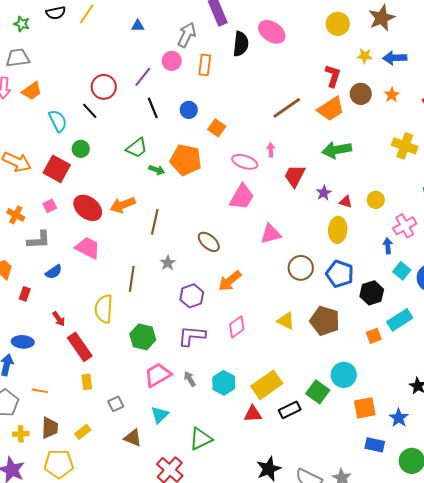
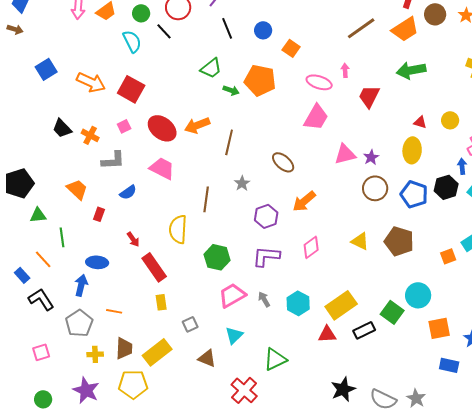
green circle: (81, 149) -> (141, 13), moved
purple star: (324, 193) -> (371, 157), moved
black hexagon: (372, 293) -> (446, 187), moved
yellow rectangle: (83, 432) -> (157, 352), size x1.8

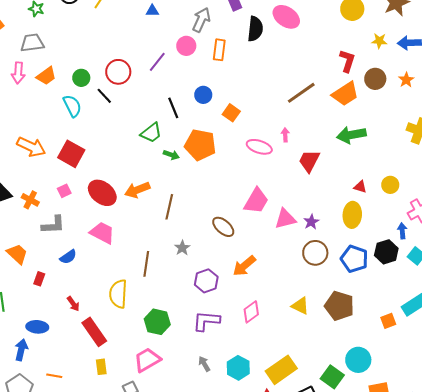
black line: (227, 28) -> (173, 108), moved
pink trapezoid: (316, 117) -> (256, 201), moved
pink trapezoid: (232, 295) -> (147, 360), moved

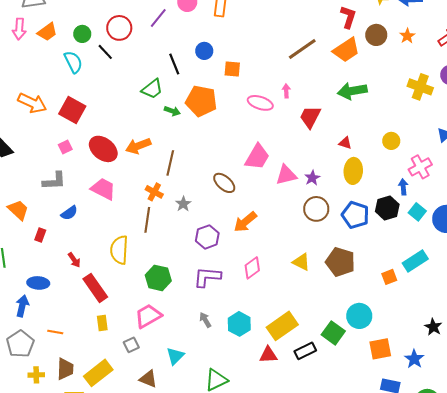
orange square: (231, 113) -> (232, 69), turned -30
red triangle: (360, 187) -> (345, 143), moved
orange cross: (30, 200) -> (154, 192), moved

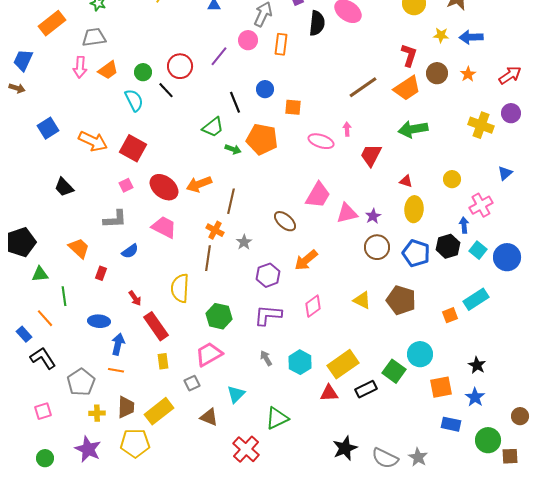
blue arrow: (22, 306) -> (118, 344), moved
black star: (433, 327) -> (477, 365), moved

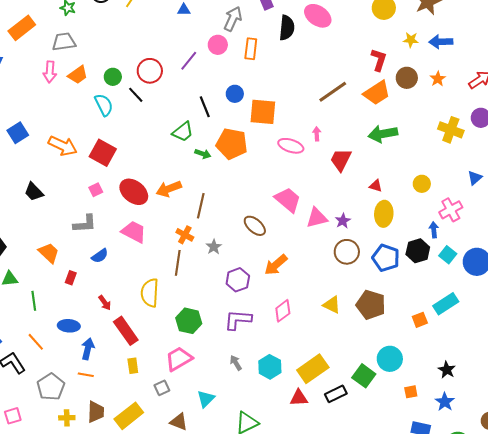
orange square: (293, 107) -> (263, 112), size x1.6
pink trapezoid: (318, 195) -> (288, 200), turned -80
orange line: (45, 318) -> (36, 342), moved
orange square: (441, 387) -> (411, 392), size x0.6

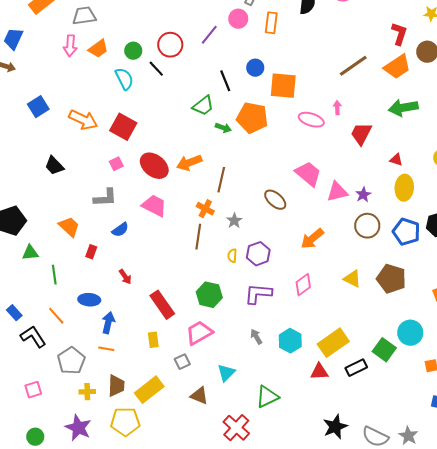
orange arrow: (276, 265) -> (312, 239), moved
yellow semicircle: (150, 293) -> (232, 256), moved, size x0.5
red rectangle: (126, 331) -> (162, 305), moved

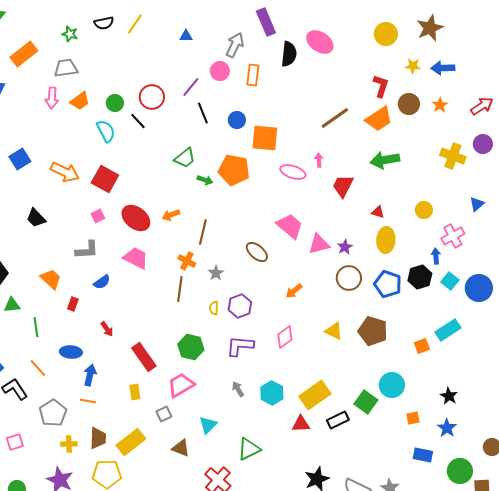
black line: (225, 81) -> (203, 113), moved
orange arrow: (189, 163) -> (171, 215), size x0.7
orange arrow: (312, 239) -> (294, 291), size x0.7

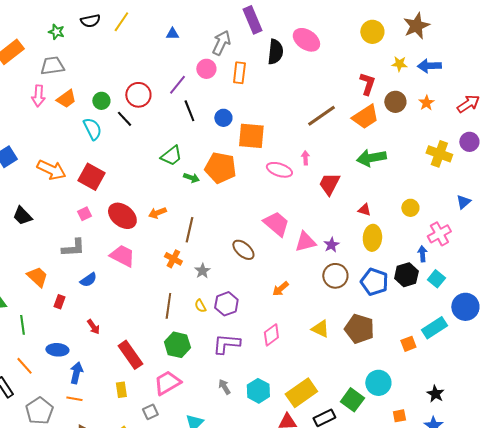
blue circle: (479, 288) -> (465, 307), moved
brown line: (180, 289) -> (168, 306), moved
yellow semicircle: (214, 308) -> (200, 306), turned -32

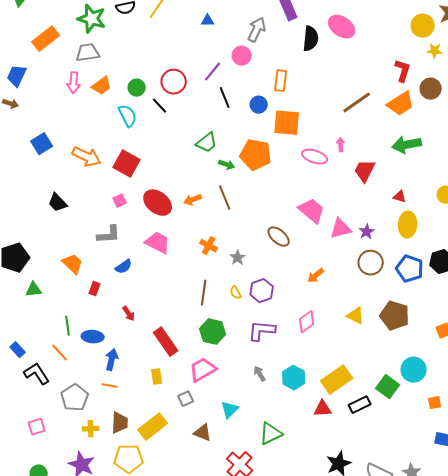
green star: (56, 32) -> (92, 19), size x1.8
yellow circle: (372, 32) -> (423, 26), moved
orange rectangle: (239, 73) -> (281, 81), moved
brown line: (189, 230) -> (225, 198), moved, turned -35
green line: (22, 325) -> (68, 326), moved

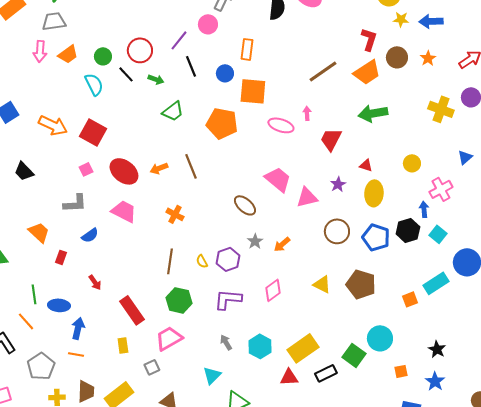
green arrow: (227, 165) -> (156, 79), moved
purple star: (367, 232) -> (338, 184), moved
gray star: (238, 258) -> (255, 241), moved
cyan triangle: (230, 410) -> (212, 375), moved

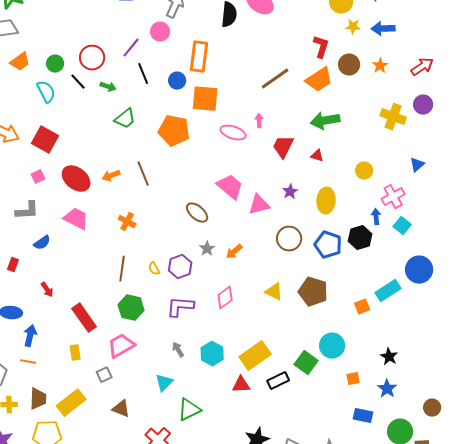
orange rectangle: (247, 49) -> (199, 57), size x1.4
red triangle: (366, 165) -> (317, 156), moved
cyan square: (438, 234) -> (402, 226), moved

